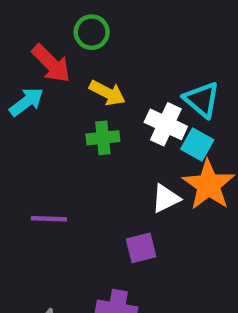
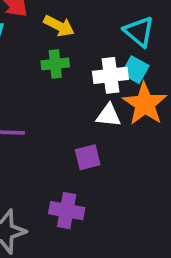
white cross: (166, 124) -> (110, 75), moved, turned -32
white triangle: (166, 198) -> (109, 115), turned 32

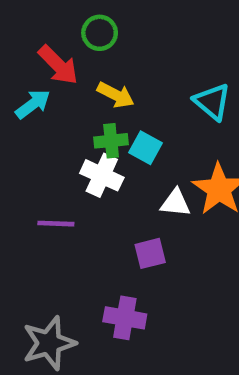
cyan square: (135, 70) -> (146, 148), moved
white cross: (110, 75) -> (102, 175), moved, turned 32

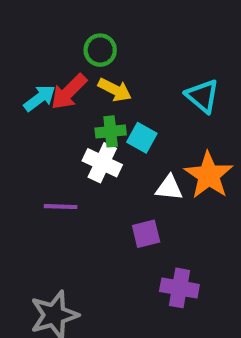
green circle: (100, 33) -> (100, 50), moved
red arrow: (58, 65) -> (69, 92), moved, turned 90
purple cross: (125, 318) -> (179, 288), moved

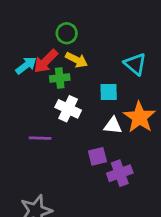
green cross: (111, 131) -> (60, 78), moved
cyan square: (142, 138) -> (109, 92), moved, turned -30
purple cross: (179, 288) -> (120, 173), moved, turned -30

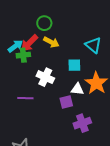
green cross: (60, 78) -> (23, 55), moved
purple square: (97, 156) -> (66, 102), moved

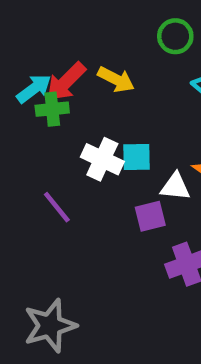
green circle: (44, 23) -> (175, 36), moved
cyan square: (74, 65) -> (137, 157), moved
purple line: (25, 98) -> (57, 207), turned 49

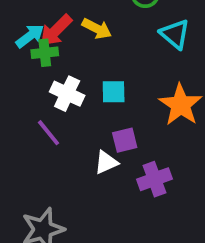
white cross: (102, 159) -> (67, 94), moved
white triangle: (175, 187) -> (106, 162), moved, turned -30

